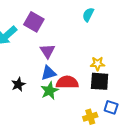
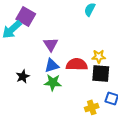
purple square: (34, 22) -> (26, 16), moved
red semicircle: (67, 82) -> (77, 64), moved
green star: (50, 91) -> (53, 82), turned 30

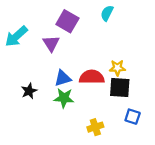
purple square: (26, 16) -> (67, 21), moved
purple triangle: (51, 44) -> (51, 43), moved
yellow cross: (92, 107) -> (95, 127), moved

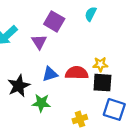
black star: (29, 91) -> (19, 86), size x1.5
green star: (64, 98) -> (41, 103), moved
blue square: (133, 117) -> (114, 109), size x1.5

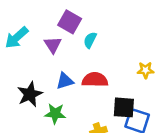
cyan semicircle: (91, 14) -> (90, 40), moved
yellow star: (100, 64) -> (145, 70), moved
black square: (102, 83) -> (124, 107), moved

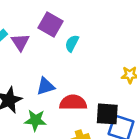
purple triangle: (53, 45) -> (20, 42), moved
red semicircle: (95, 80) -> (73, 103), moved

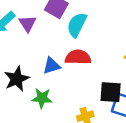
cyan semicircle: (72, 43) -> (77, 25), size x1.5
red semicircle: (73, 103) -> (78, 57), moved

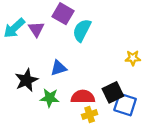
red semicircle: (78, 57) -> (83, 97), moved
black square: (111, 92) -> (113, 92), turned -30

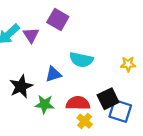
cyan semicircle: (82, 30) -> (81, 60), moved, turned -105
yellow cross: (90, 115) -> (85, 121), turned -32

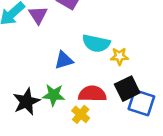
yellow star: (128, 64) -> (119, 56), moved
black star: (21, 86) -> (26, 101), moved
yellow cross: (85, 121) -> (81, 114), moved

